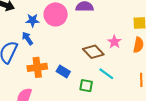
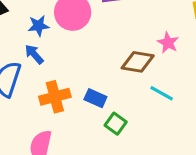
brown diamond: (93, 52) -> (138, 62), turned -30
green square: (86, 86) -> (116, 124), moved, turned 32

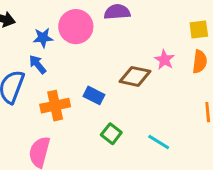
cyan line: (162, 93) -> (159, 142), moved
blue rectangle: (95, 98) -> (94, 95), moved

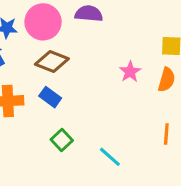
brown diamond: (135, 76) -> (52, 61), moved

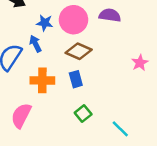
blue rectangle: (50, 97) -> (76, 79), turned 35

